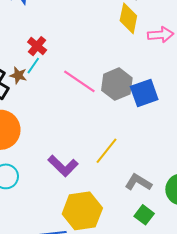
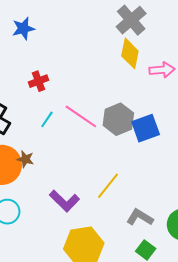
red cross: (37, 46) -> (38, 81), turned 30
cyan line: (33, 66) -> (47, 119), moved
brown star: (18, 75) -> (25, 159), moved

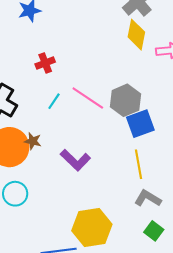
blue square: (146, 128) -> (140, 124), moved
yellow line: (108, 186) -> (138, 164), moved, turned -48
purple L-shape: (64, 201) -> (75, 160), moved

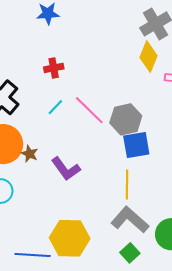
brown star: (33, 141) -> (30, 154), moved
gray L-shape: (148, 198) -> (130, 220), size x1.4

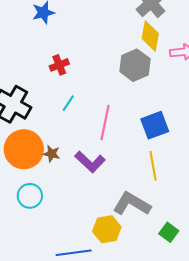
pink line: (89, 110) -> (105, 123), moved, turned 68
gray hexagon: (126, 119) -> (135, 65), moved
gray L-shape: (130, 220) -> (132, 204), moved
yellow hexagon: (70, 238) -> (107, 229), size x0.7

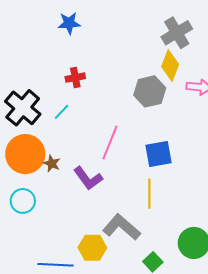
cyan line: (68, 103) -> (62, 112), moved

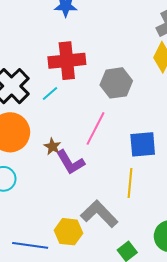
red cross: (75, 78) -> (67, 61), size x1.8
gray hexagon: (150, 91) -> (116, 83), moved
brown star: (52, 163) -> (52, 147), moved

